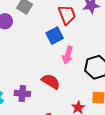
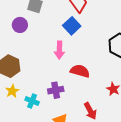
pink arrow: (68, 55) -> (59, 50), moved

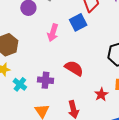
pink arrow: (59, 50) -> (53, 33), moved

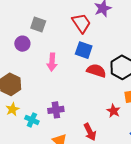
blue square: (78, 22) -> (84, 50), moved, turned -30
red semicircle: (74, 68) -> (96, 71), moved

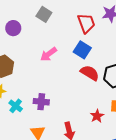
purple circle: (22, 44) -> (13, 28), moved
pink arrow: (52, 62) -> (49, 54), turned 36

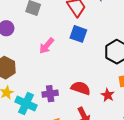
red semicircle: (90, 73) -> (81, 88), moved
cyan cross: (16, 106) -> (26, 103), size x1.5

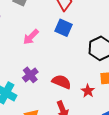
purple cross: (50, 94) -> (30, 75), moved, turned -35

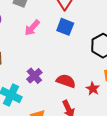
pink arrow: (31, 37) -> (32, 28), moved

